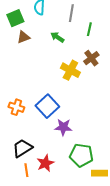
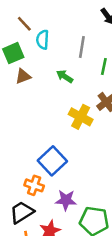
orange cross: (16, 107) -> (34, 185), moved
purple star: (63, 127) -> (66, 200), moved

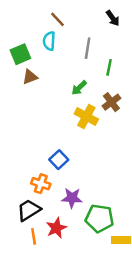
brown line: (24, 24) -> (58, 19), moved
green arrow: (65, 76) -> (79, 88), moved, turned -77
blue square: (52, 161) -> (59, 160), size x0.7

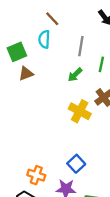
green arrow: (79, 88) -> (75, 75), moved
blue square: (59, 160) -> (76, 164), moved

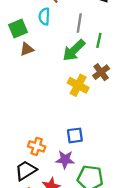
green arrow: (75, 75) -> (74, 50), size x1.6
blue square: (76, 164) -> (75, 135), turned 35

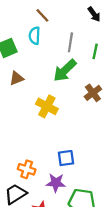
green line: (99, 40) -> (95, 51), moved
brown triangle: (27, 49) -> (17, 78), moved
yellow cross: (78, 85) -> (47, 106), moved

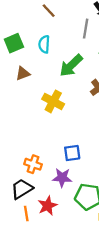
cyan semicircle: (35, 36) -> (44, 44), moved
gray line: (70, 42) -> (86, 29), moved

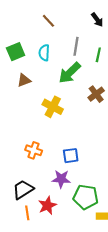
gray line: (86, 29) -> (76, 46), moved
orange cross: (33, 164) -> (34, 150), moved

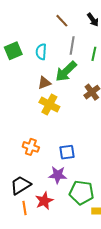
brown line: (48, 21) -> (62, 21), moved
brown triangle: (24, 80) -> (44, 83), moved

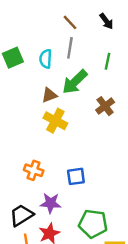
gray line: (72, 46) -> (70, 48), moved
purple star: (58, 175) -> (51, 203), moved

